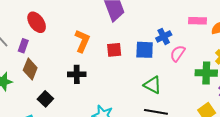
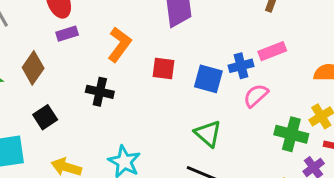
pink rectangle: (198, 21) -> (272, 51), moved, turned -36
purple rectangle: (23, 46) -> (67, 34), moved, turned 40

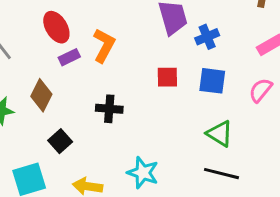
orange L-shape: (119, 45) -> (104, 45), moved
blue cross: (241, 66) -> (207, 37), moved

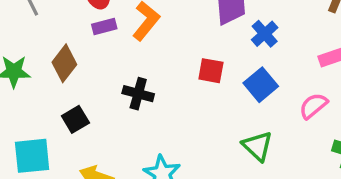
blue cross: (207, 37) -> (265, 34), turned -30
blue square: (212, 81) -> (261, 85), turned 32

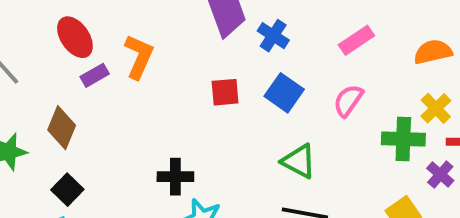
black cross: (138, 94) -> (175, 177), moved
black square: (75, 119) -> (67, 190), moved

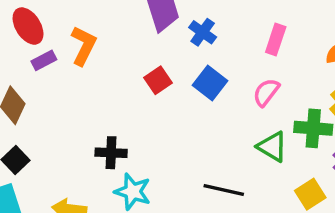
pink rectangle: (356, 40) -> (276, 40), turned -40
red square: (225, 92) -> (158, 80), turned -32
green triangle: (299, 161) -> (272, 147), moved

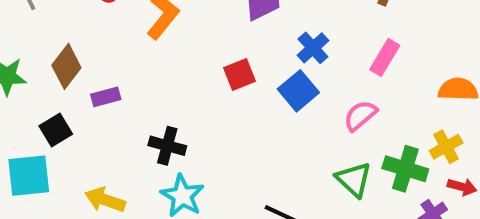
blue cross: (203, 32) -> (313, 48), moved
purple rectangle: (44, 60) -> (106, 97), moved

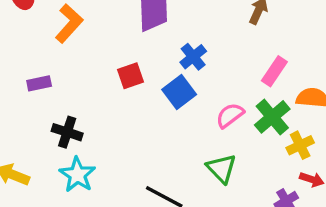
pink rectangle: (385, 57) -> (274, 71), moved
purple rectangle: (106, 97) -> (39, 83), moved
green cross: (405, 169) -> (272, 117), moved, turned 30

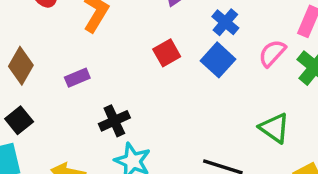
pink semicircle: (230, 115) -> (272, 53), moved
black cross: (67, 132) -> (114, 121), turned -32

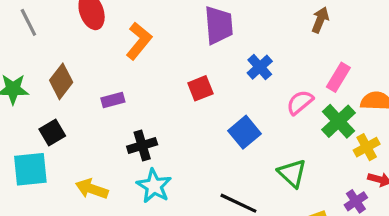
blue square: (218, 60) -> (245, 132), moved

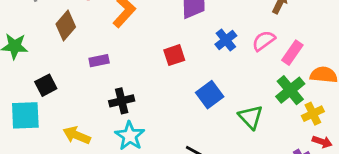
brown diamond: (61, 81) -> (66, 26), moved
pink semicircle: (300, 102) -> (264, 41), moved
green triangle: (292, 173) -> (251, 117), moved

